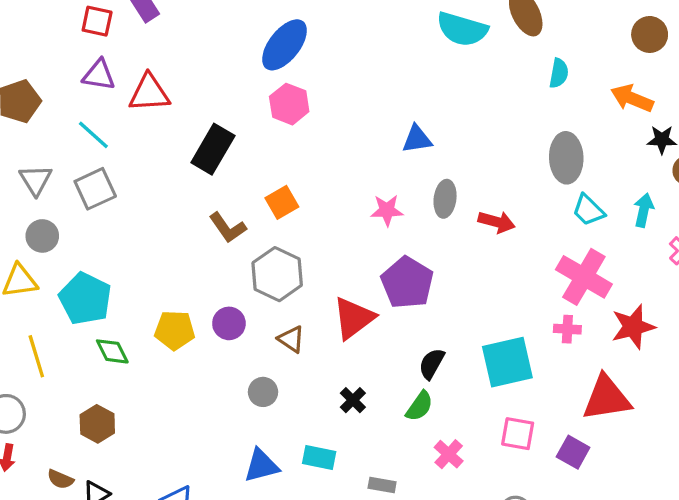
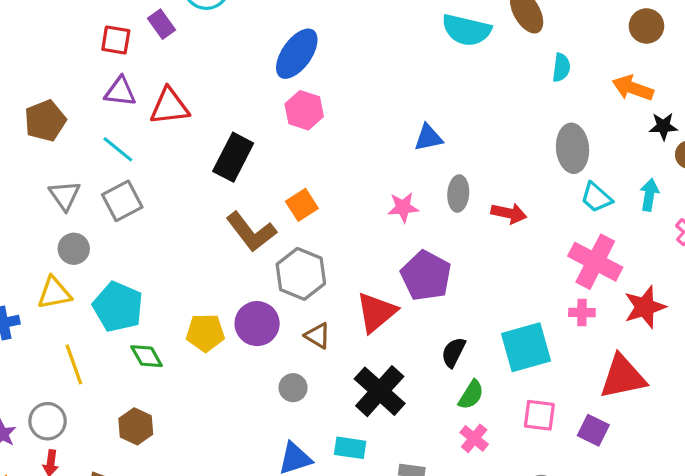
brown L-shape: (228, 228) -> (251, 232), size x1.4
purple circle: (229, 323) -> (257, 324), size x1.4
black cross: (353, 400) -> (380, 391), size x2.0
green semicircle: (419, 406) -> (471, 395), moved

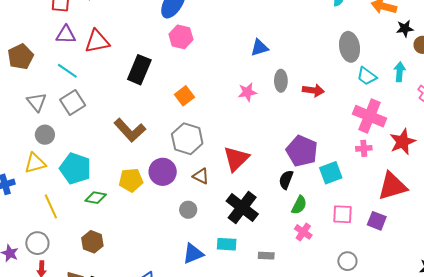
brown L-shape: (251, 232) -> (130, 130), moved
purple pentagon: (426, 276) -> (302, 151), moved
cyan square: (526, 347) -> (331, 173), size x0.7
green diamond: (147, 356) -> (96, 198), turned -45

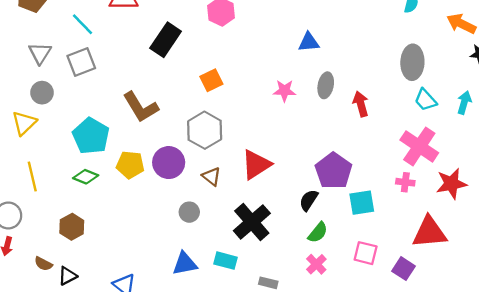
red arrow: (313, 90) -> (361, 104), turned -125
yellow triangle: (35, 163) -> (24, 123), turned -40
cyan pentagon: (75, 168) -> (91, 136), moved

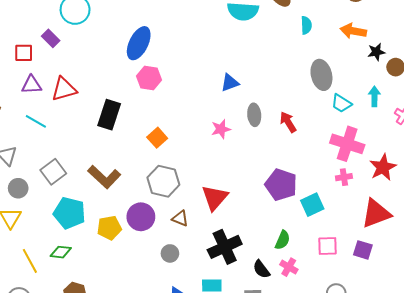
gray square: (81, 62) -> (53, 172), moved
green diamond: (86, 177) -> (61, 252), moved
black semicircle: (309, 200) -> (261, 269), moved, turned -54
black cross: (252, 222) -> (225, 247), turned 32

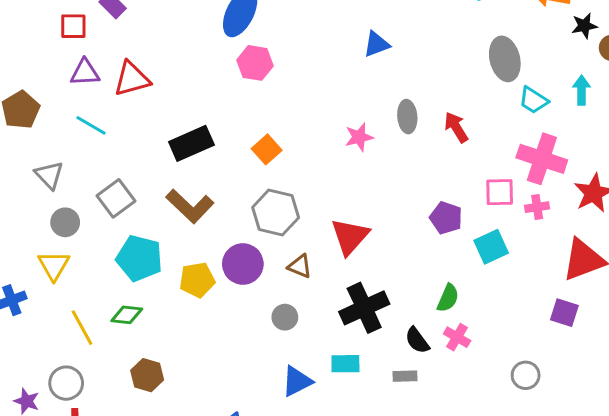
blue triangle: (230, 83) -> (376, 44), moved
black rectangle: (109, 115) -> (191, 143), moved, turned 48
purple pentagon: (281, 185) -> (446, 218), size x0.7
pink square: (327, 246) -> (500, 192), moved

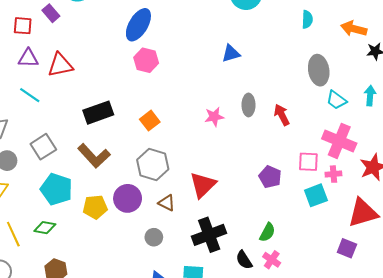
cyan square: (491, 247) -> (316, 195), moved

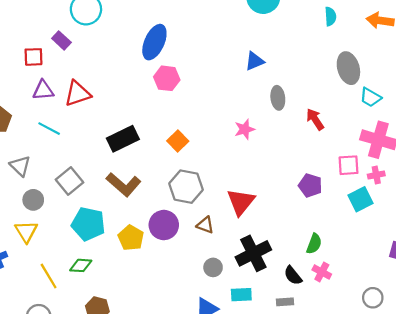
gray ellipse: (248, 105) -> (278, 98), moved
yellow pentagon: (95, 207) -> (131, 238), turned -30
gray circle: (154, 237) -> (213, 267), moved

